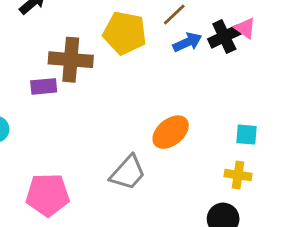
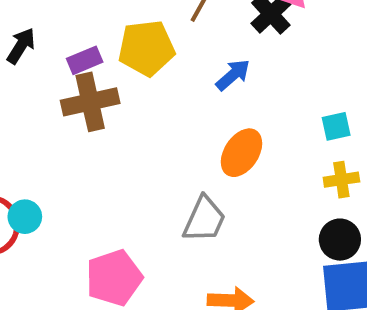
blue arrow: (187, 42) -> (233, 75), moved
purple rectangle: (44, 86) -> (85, 60), moved

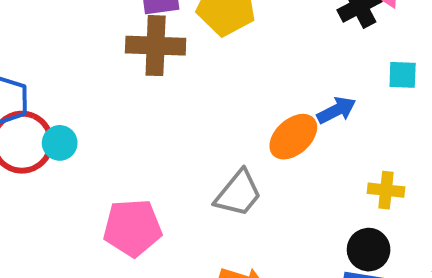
blue arrow: (233, 75) -> (336, 110), moved
cyan square: (336, 126) -> (403, 75), moved

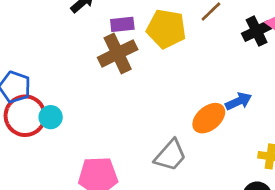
brown cross: (156, 46) -> (118, 53), turned -30

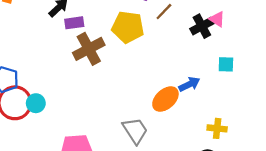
purple rectangle: (122, 24) -> (74, 23), moved
gray trapezoid: (170, 155) -> (135, 131), turned -72

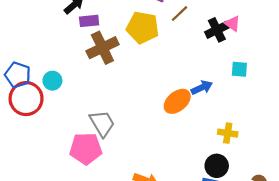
cyan circle: (36, 103) -> (52, 81), moved
gray trapezoid: (135, 131) -> (102, 123), moved

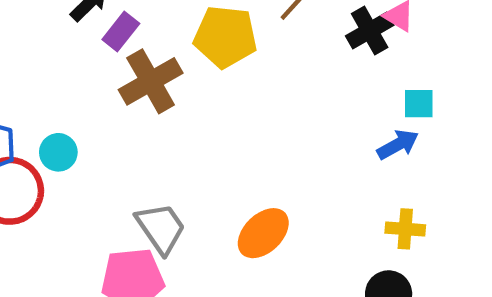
purple rectangle: (89, 21) -> (121, 31), turned -42
blue arrow: (202, 88) -> (398, 145), moved
orange ellipse: (177, 101) -> (263, 233), moved

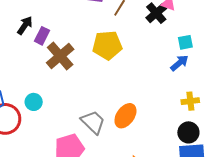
yellow pentagon: (225, 37) -> (107, 45), moved
cyan circle: (58, 152) -> (34, 102), moved
gray trapezoid: (161, 228) -> (93, 122), moved

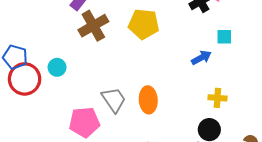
blue arrow: (179, 63) -> (201, 58), moved
orange ellipse: (125, 116) -> (148, 100), turned -50

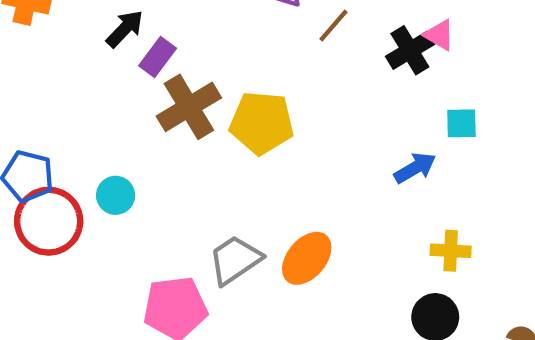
yellow pentagon: (144, 24) -> (262, 123), moved
gray trapezoid: (114, 100) -> (235, 260), turned -88
orange ellipse: (148, 100) -> (307, 258), turned 45

